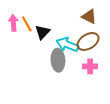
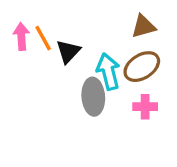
brown triangle: (89, 17) -> (143, 26), turned -42
cyan arrow: (67, 45) -> (108, 72), turned 55

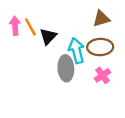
brown ellipse: (142, 67) -> (100, 47), turned 30
pink cross: (145, 107) -> (103, 75), turned -35

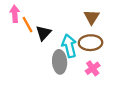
brown triangle: (101, 19) -> (92, 17), turned -42
pink arrow: (15, 26) -> (15, 14), moved

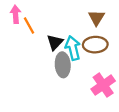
black triangle: (44, 33) -> (55, 42), moved
pink cross: (93, 68) -> (103, 85), moved, size x1.5

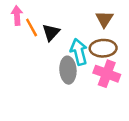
black triangle: (55, 42) -> (51, 32), moved
pink cross: (103, 85) -> (107, 74), moved, turned -35

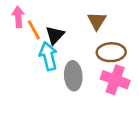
brown triangle: (104, 19) -> (97, 21), moved
cyan arrow: (79, 52) -> (48, 56), moved

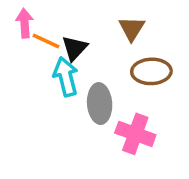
orange line: (34, 30) -> (46, 41), turned -36
pink cross: (115, 80) -> (135, 134), moved

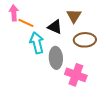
black triangle: (75, 48) -> (55, 27), moved, turned -49

